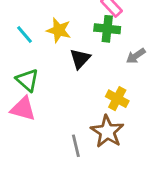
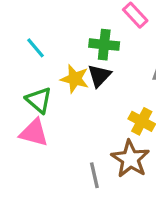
green cross: (107, 29) -> (104, 45), moved
yellow star: (59, 30) -> (75, 79), moved

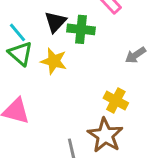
black triangle: (99, 76) -> (55, 22), moved
green triangle: (39, 100) -> (21, 54), moved

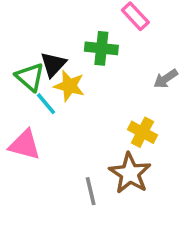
black triangle: (55, 22) -> (53, 64), moved
cyan line: (18, 32) -> (46, 104), moved

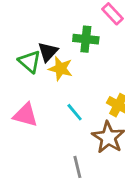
cyan line: (46, 104) -> (75, 112), moved
gray line: (91, 191) -> (77, 167), moved

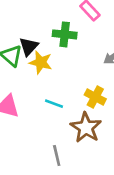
cyan line: (75, 112) -> (54, 104), turned -30

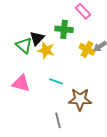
yellow cross: (95, 97) -> (87, 49), moved
brown star: (86, 128) -> (80, 99), turned -30

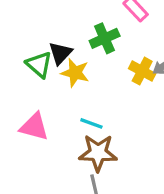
green cross: (64, 29) -> (105, 38), turned -30
brown star: (80, 99) -> (98, 153), moved

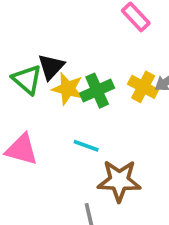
green cross: (105, 38) -> (97, 91), moved
brown star: (98, 153) -> (119, 181), moved

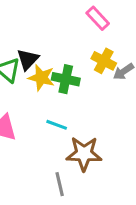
yellow cross: (143, 87) -> (104, 61), moved
green cross: (97, 91) -> (66, 79), turned 36

